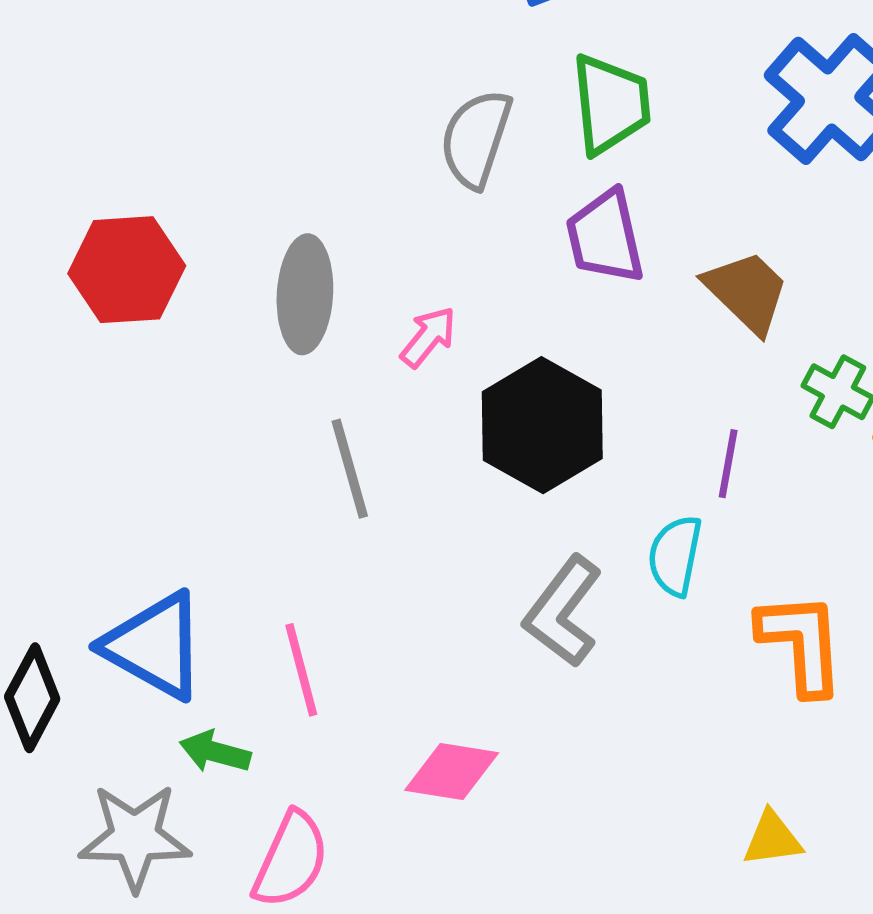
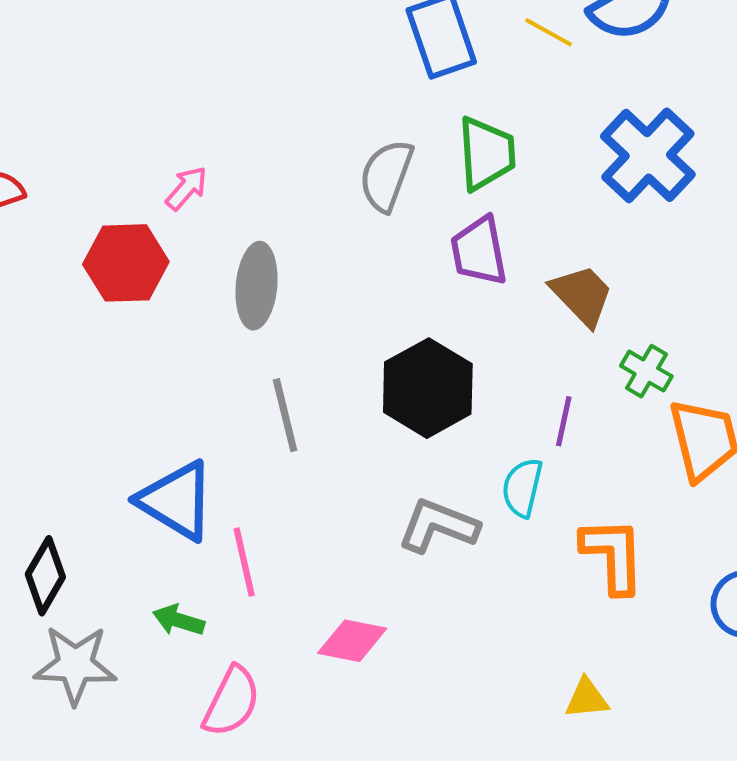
pink arrow: (428, 337) -> (186, 188), moved
gray L-shape: (563, 611) -> (438, 526), turned 72
blue triangle: (155, 646) -> (176, 501), moved
gray star: (135, 837) -> (75, 665), moved

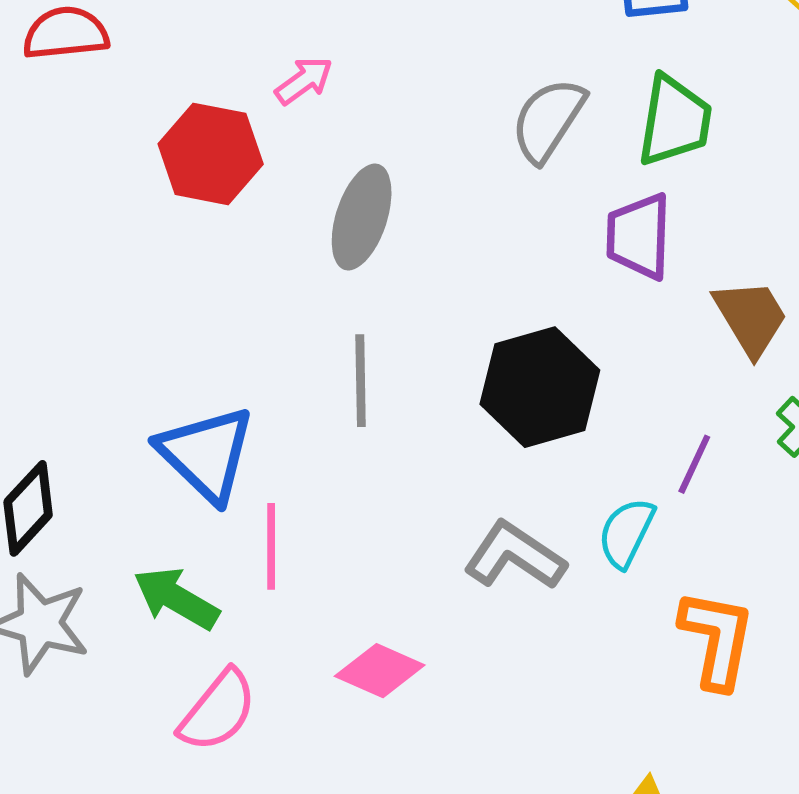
green arrow: (179, 620) -> (176, 598), size x1.4

